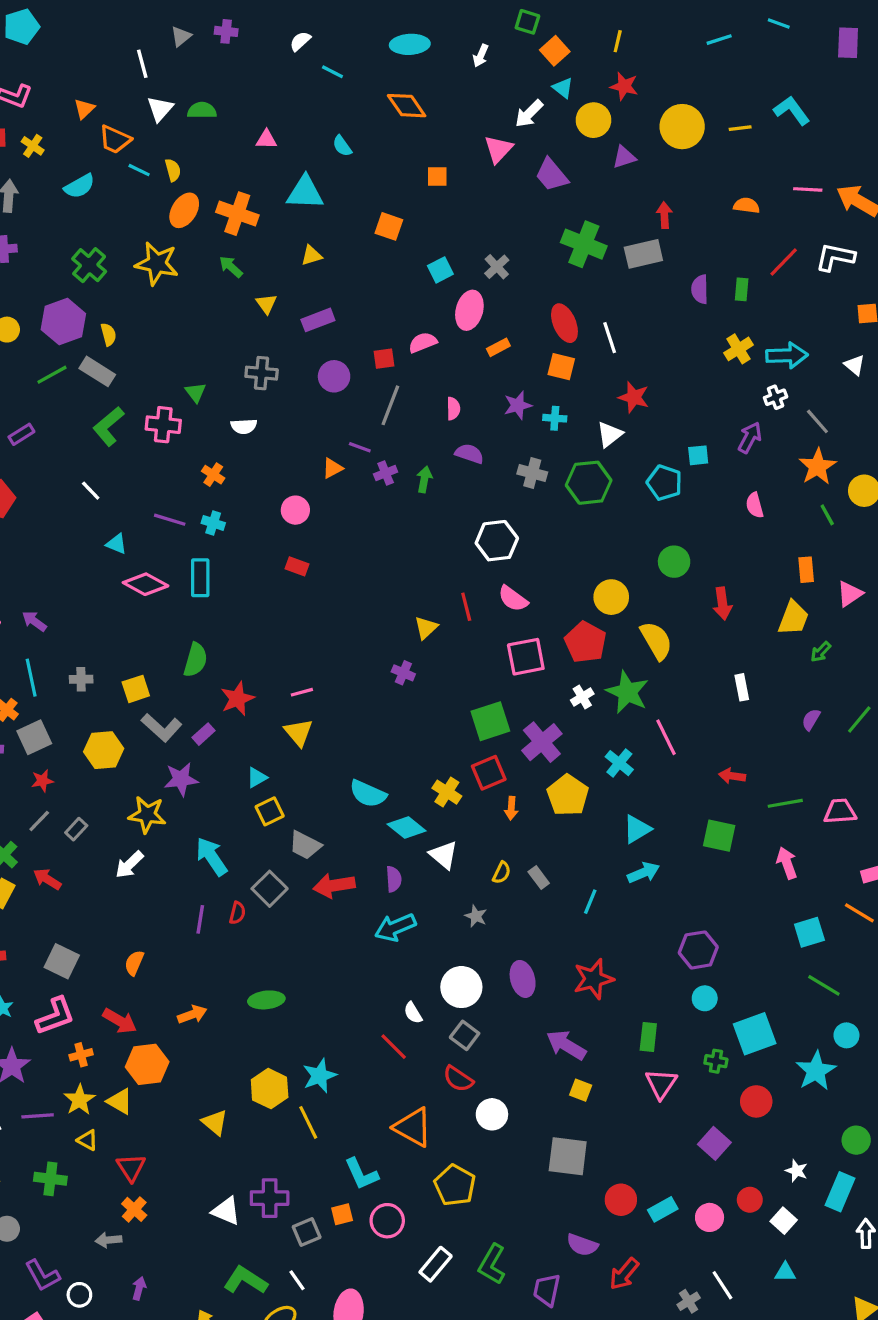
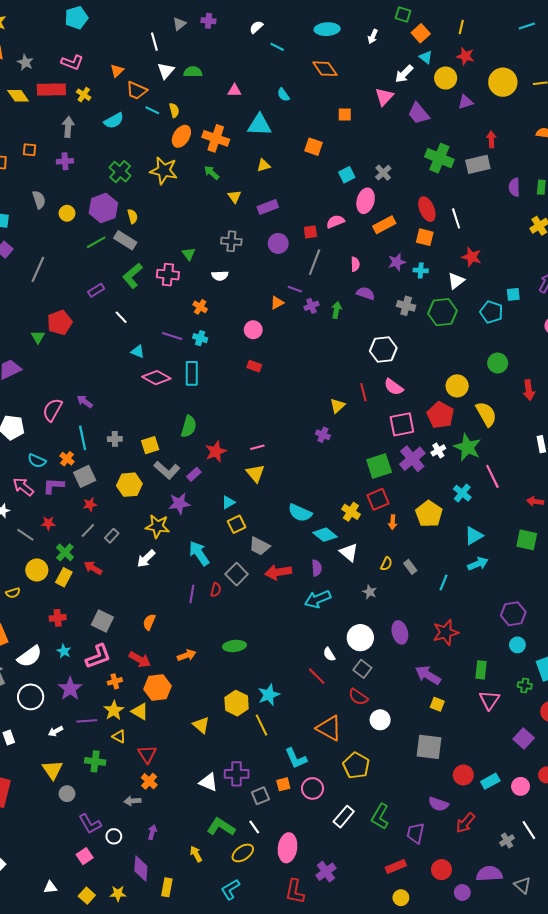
orange rectangle: (498, 347) -> (384, 225), size x1.5
purple rectangle: (21, 434) -> (96, 290), moved
purple cross: (542, 742) -> (412, 459), moved

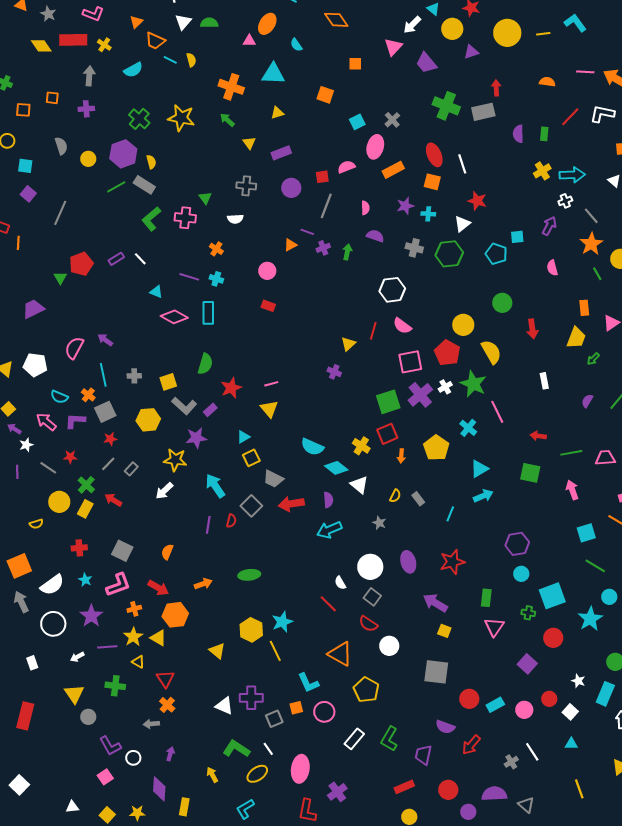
orange ellipse: (181, 136) -> (267, 24), moved
purple rectangle: (96, 290) -> (116, 259), moved
red line: (363, 392) -> (373, 331), turned 30

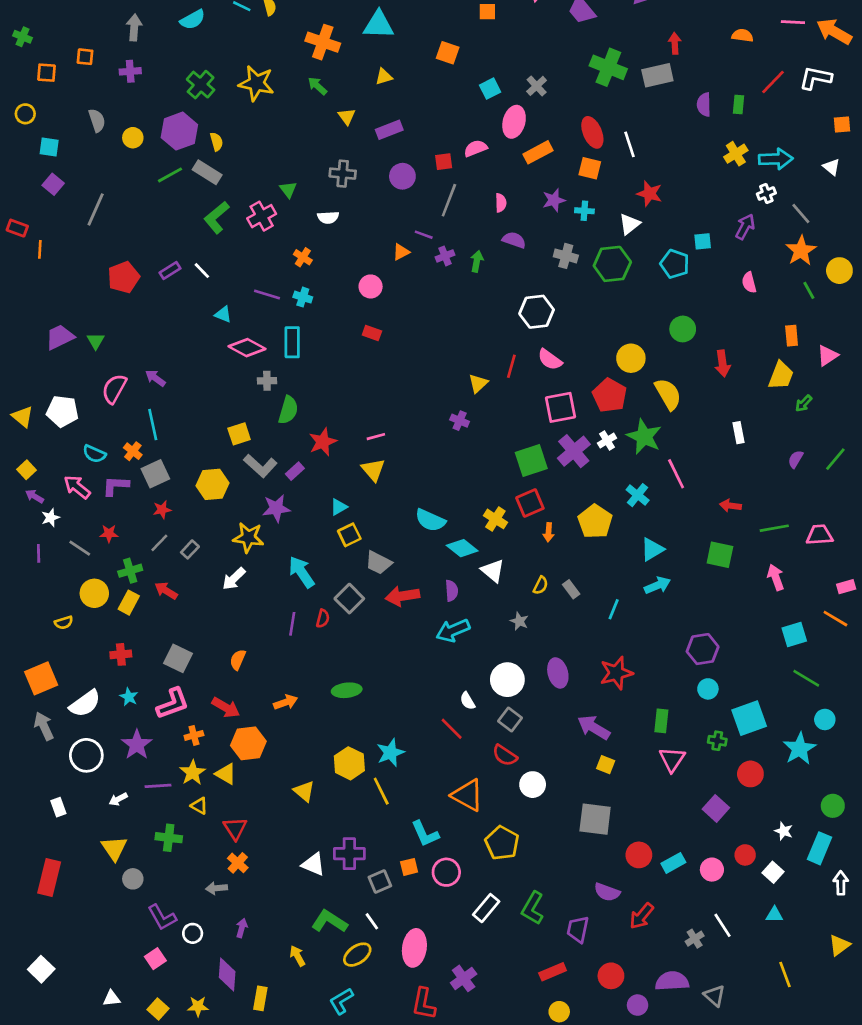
pink cross: (185, 218) -> (262, 216), turned -35
green triangle: (60, 278) -> (96, 341), moved
gray cross: (134, 376) -> (267, 381), moved
green cross: (86, 485) -> (130, 571), turned 30

